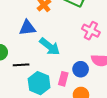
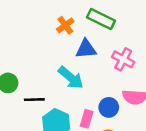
blue triangle: (27, 28) -> (86, 49), moved

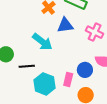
cyan arrow: (71, 78) -> (42, 42), moved

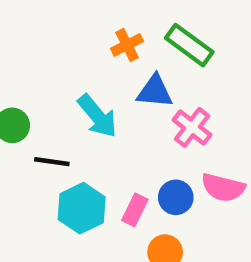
pink cross: (95, 32) -> (192, 127), moved

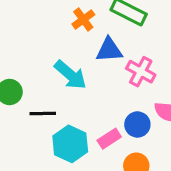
pink rectangle: (135, 210) -> (109, 139), turned 40

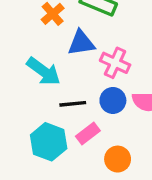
black line: (43, 114) -> (73, 104), moved
blue circle: (137, 124) -> (113, 100), moved

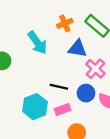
cyan arrow: (44, 71) -> (37, 43), moved

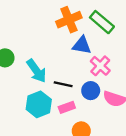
orange cross: (65, 23) -> (69, 20), size x1.5
cyan arrow: (37, 43) -> (36, 71), moved

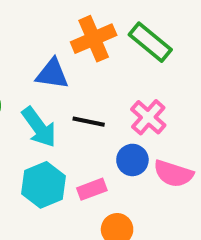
blue triangle: (82, 45) -> (52, 74), moved
black line: (63, 84) -> (89, 122), moved

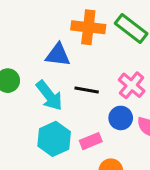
orange cross: (94, 39) -> (88, 27), turned 32

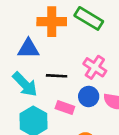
pink rectangle: (91, 141) -> (65, 107), moved, turned 48

